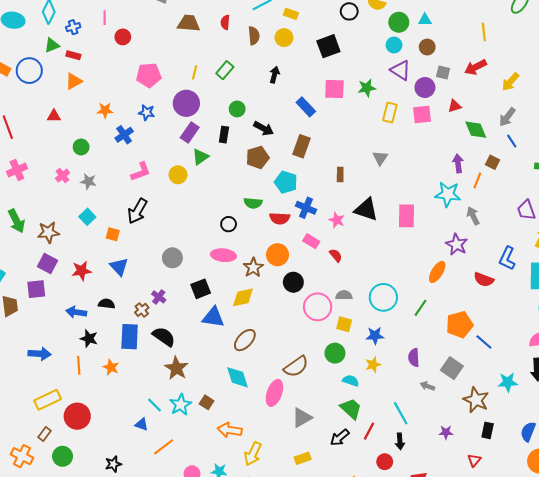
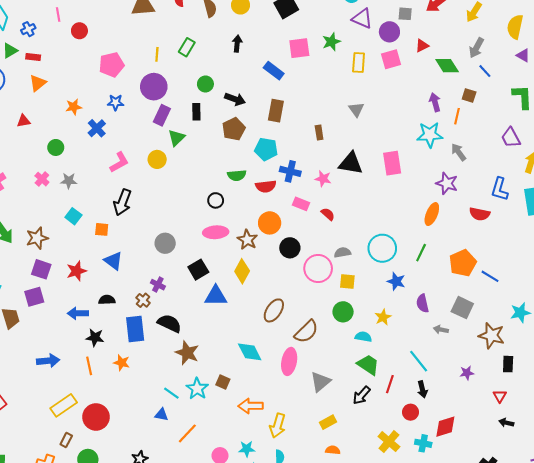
yellow diamond: (243, 297) -> (242, 271), turned -40
blue star: (375, 336) -> (396, 281), moved, turned 30
brown ellipse: (245, 340) -> (274, 310), moved

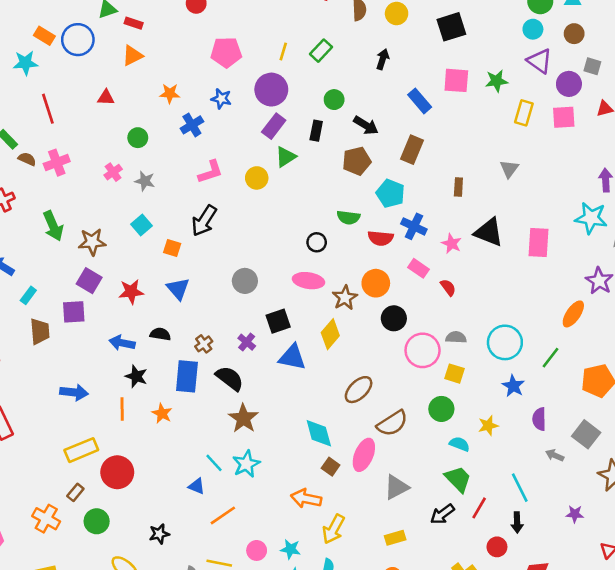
purple cross: (158, 285) -> (247, 342), moved
brown square: (223, 382) -> (331, 467), moved

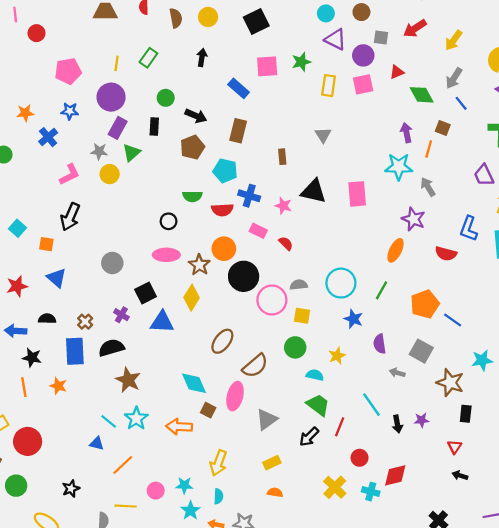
gray star: (145, 181) -> (99, 151), moved
black circle: (394, 318) -> (244, 276), size x1.4
black semicircle: (230, 378) -> (111, 348), turned -45
orange arrow: (306, 498) -> (179, 427), moved
black arrow: (517, 522) -> (397, 424), moved

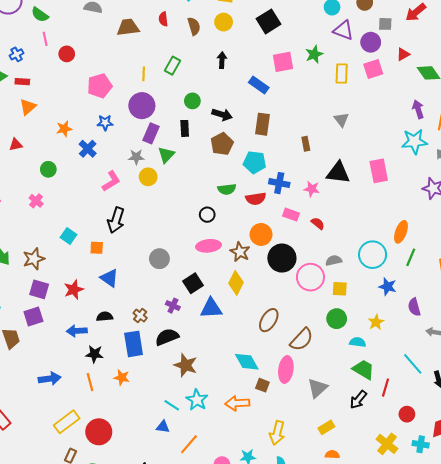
orange ellipse: (396, 250) -> (401, 232), moved

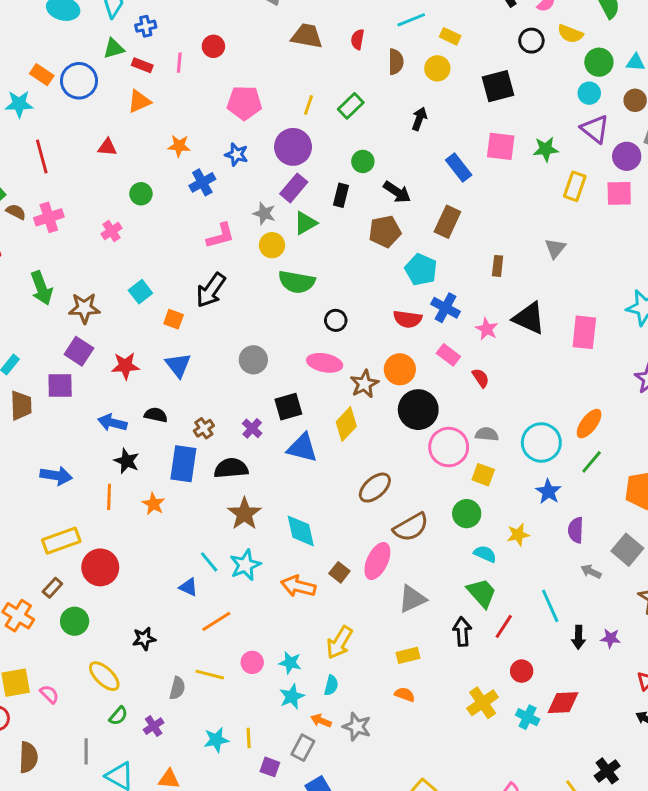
pink line: (45, 39) -> (179, 63), moved
green semicircle: (227, 189) -> (297, 282), moved, size x1.4
cyan diamond: (247, 362) -> (301, 531), moved
black arrow: (358, 400) -> (462, 631), turned 120

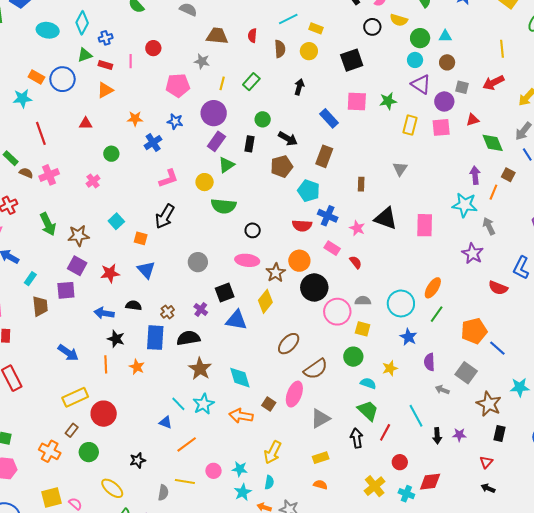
gray star: (264, 213) -> (202, 61), moved
blue arrow: (56, 476) -> (68, 353), turned 30

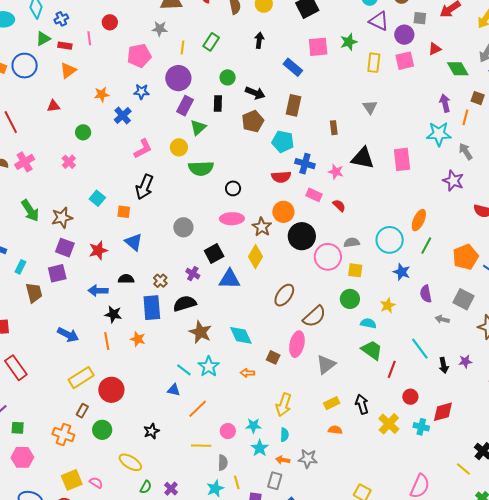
orange arrow: (241, 416) -> (247, 373), size x0.6
black arrow: (357, 438) -> (362, 404), moved
gray semicircle: (163, 493) -> (223, 463), moved

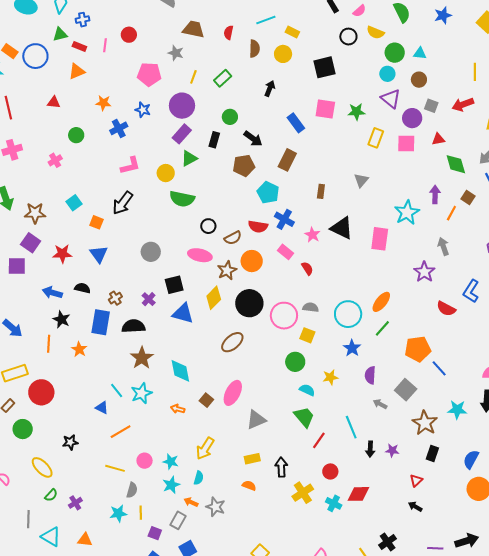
cyan star: (439, 134) -> (407, 213), moved, turned 30
black circle: (302, 236) -> (249, 303), moved
brown semicircle: (314, 316) -> (233, 238), moved, size x0.7

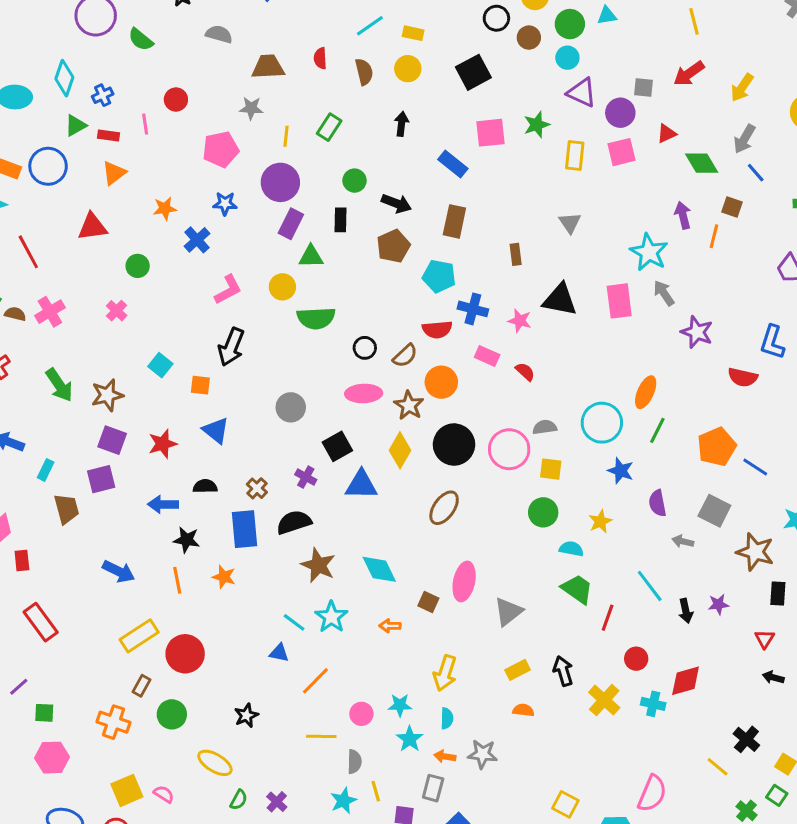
brown circle: (419, 80) -> (529, 38), moved
red triangle: (54, 102) -> (92, 227), size x1.5
green triangle: (189, 158) -> (311, 257), turned 42
gray arrow: (443, 246) -> (664, 293), moved

